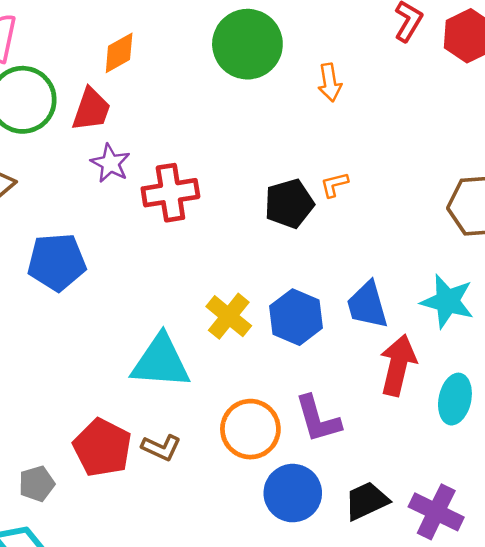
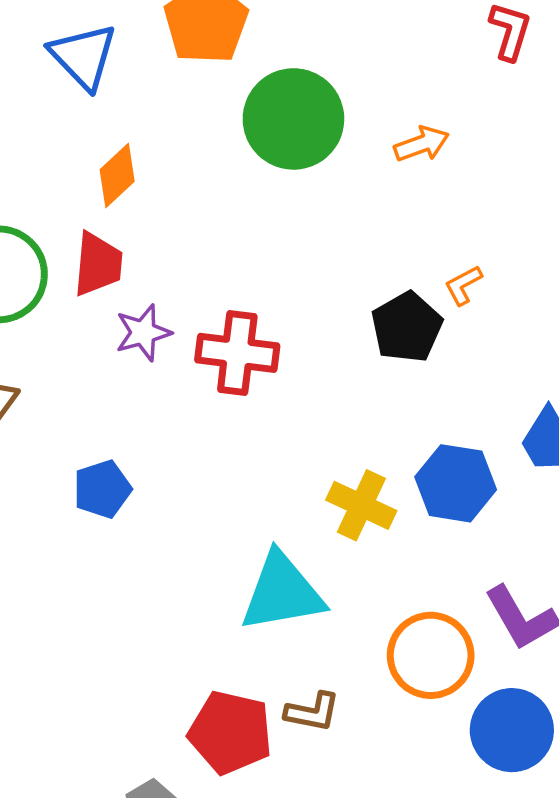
orange arrow: (330, 82) -> (422, 144), turned -87
purple star: (110, 163) -> (143, 333), turned -30
red cross: (170, 193) -> (237, 353), turned 30
blue pentagon: (57, 262) -> (102, 489), size x0.7

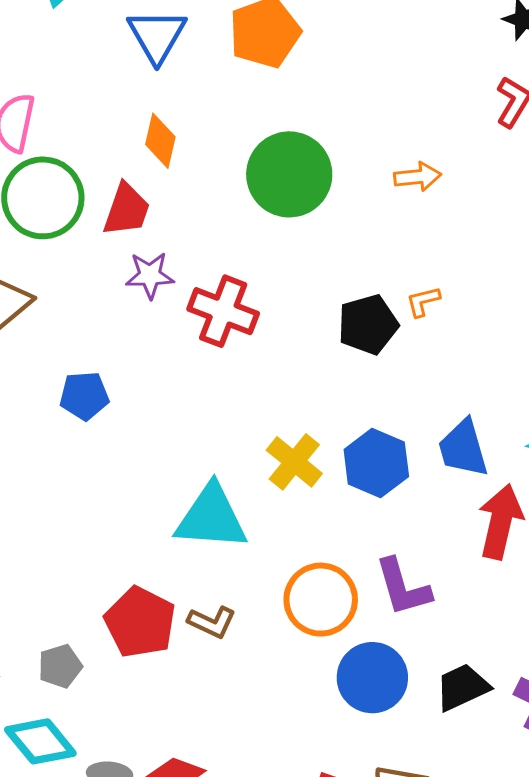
green circle: (293, 119) -> (289, 174), moved
orange diamond: (117, 176) -> (160, 141), turned -48

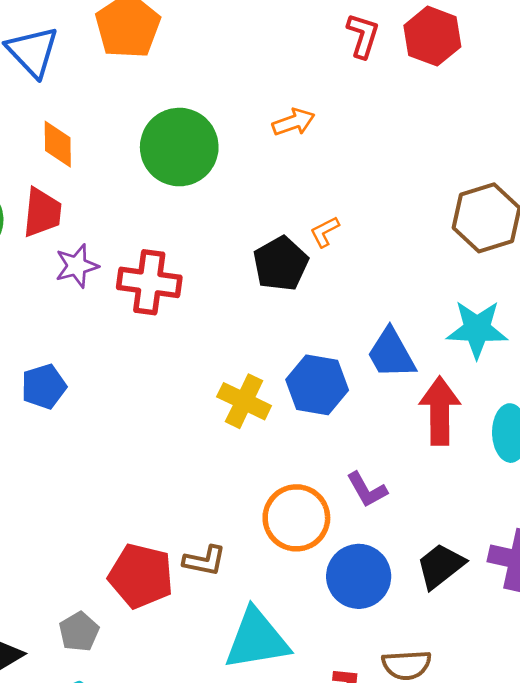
cyan triangle: (211, 517) -> (257, 639), moved
purple L-shape: (403, 587) -> (367, 490), size x0.7

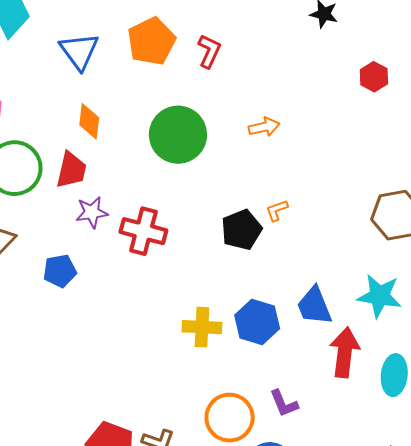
red L-shape: (363, 36) -> (209, 51), moved
red hexagon: (432, 36) -> (374, 77), size x0.7
blue pentagon: (44, 387) -> (60, 271), moved
yellow cross: (244, 401) -> (202, 327), turned -30

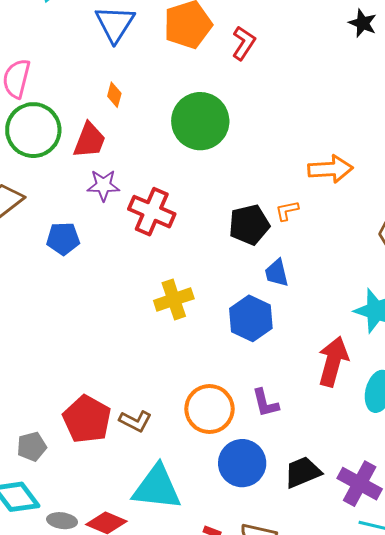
orange diamond: (89, 121) -> (114, 95), size x0.7
orange arrow: (264, 127) -> (330, 169), moved, size x1.4
blue trapezoid: (314, 306) -> (277, 273), moved, size x0.7
yellow cross: (202, 327) -> (174, 300), moved, turned -30

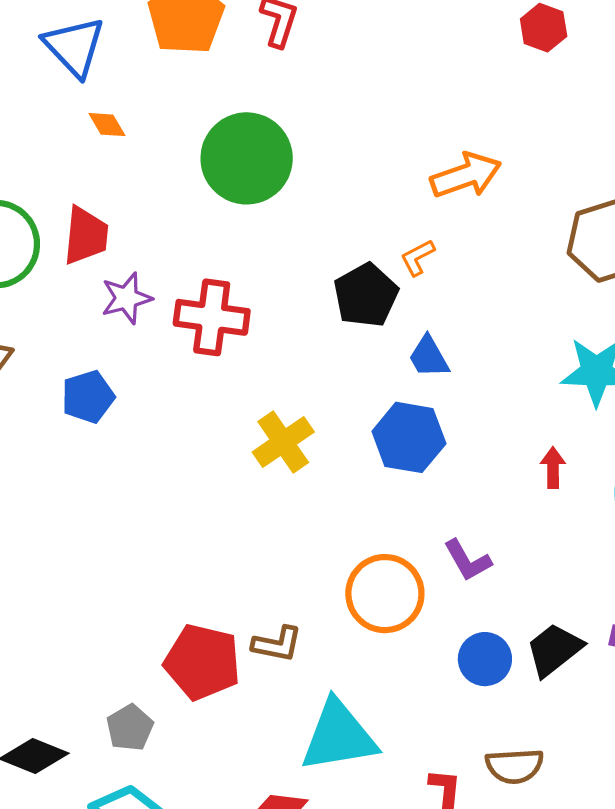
orange diamond: (114, 95) -> (107, 125), moved, turned -30
red arrow: (333, 361) -> (553, 468), size x0.5
blue circle: (242, 463) -> (485, 659), moved, size x0.7

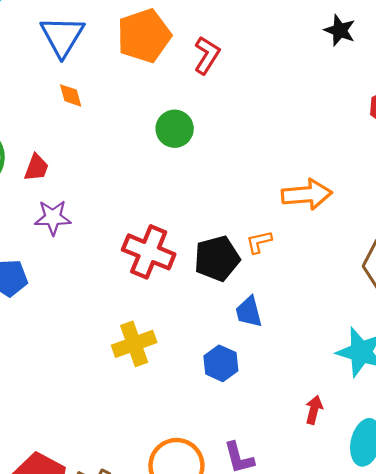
green circle: (247, 158) -> (175, 129), moved, size x0.6
red trapezoid: (86, 236) -> (36, 167), size x0.7
red cross: (212, 317) -> (149, 252), moved
blue hexagon: (409, 437) -> (221, 363), size x0.7

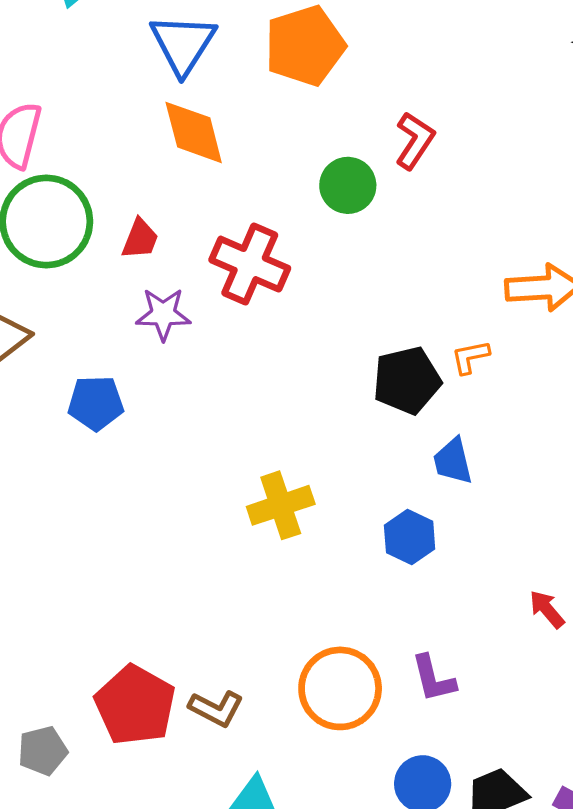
red L-shape: (207, 55) -> (415, 141), moved
orange diamond: (71, 95) -> (194, 132), size x1.8
red cross: (149, 252) -> (250, 264), moved
red arrow: (314, 410) -> (547, 609), turned -56

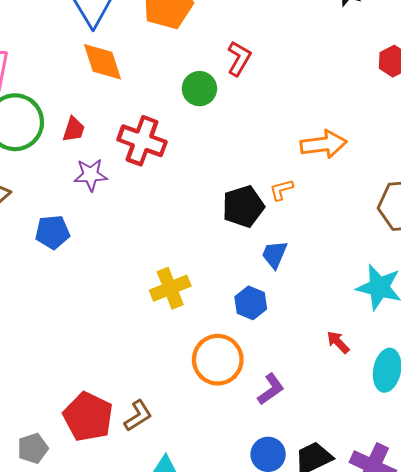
blue trapezoid: (453, 461) -> (275, 254), turned 40
purple L-shape: (433, 679) -> (271, 389), turned -108
orange circle: (340, 688) -> (218, 360), moved
brown L-shape: (216, 708) -> (138, 416), turned -56

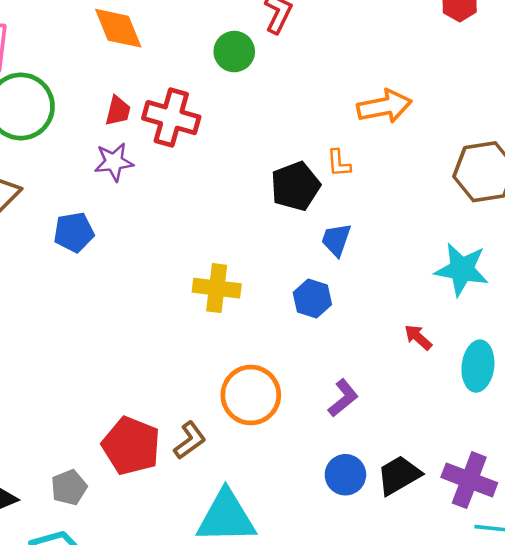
red trapezoid: (74, 129) -> (118, 111), moved
orange L-shape: (281, 190) -> (339, 163), turned -75
yellow cross: (170, 288) -> (217, 288), turned 33
orange circle: (218, 360) -> (251, 395), moved

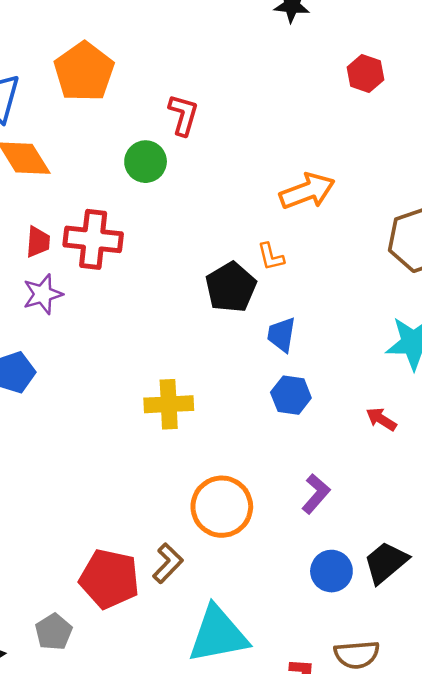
blue hexagon: (312, 299) -> (291, 395), moved

